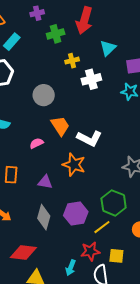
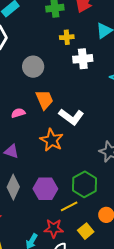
purple triangle: (45, 182) -> (12, 151), moved
yellow square: (116, 256) -> (86, 231), moved, turned 35

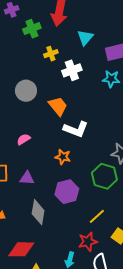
orange trapezoid: (44, 100) -> (58, 106), moved
orange star: (52, 140) -> (63, 157), size x0.7
green hexagon: (84, 184) -> (104, 176), moved
purple hexagon: (45, 189) -> (67, 192), moved

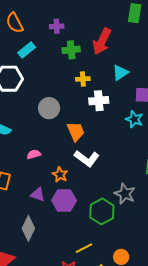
orange star: (63, 157) -> (60, 175), moved
purple triangle: (27, 178) -> (38, 194), moved
purple hexagon: (67, 192) -> (64, 201), moved

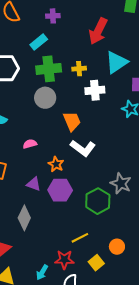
cyan rectangle: (27, 50) -> (39, 42), moved
green cross: (71, 50) -> (49, 69), moved, size x1.4
cyan triangle: (120, 73) -> (116, 62), size x1.4

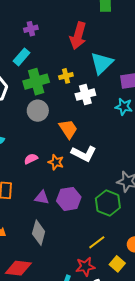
orange star: (56, 164) -> (56, 162), moved

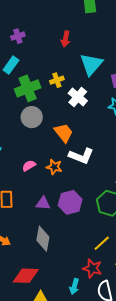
red arrow: (78, 36) -> (65, 39), size x0.6
white cross: (85, 95) -> (78, 97), turned -30
red star: (85, 267) -> (92, 268), turned 30

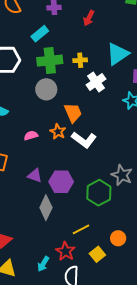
red arrow: (65, 39) -> (89, 18), moved
orange star: (54, 167) -> (58, 132), moved
gray diamond: (43, 239) -> (46, 208), moved

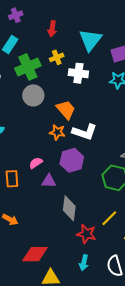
red arrow: (89, 18) -> (52, 29), moved
white cross: (96, 82) -> (78, 73), turned -30
pink semicircle: (31, 136) -> (36, 163), moved
purple hexagon: (61, 182) -> (72, 160), moved
red star: (65, 251) -> (86, 234), moved

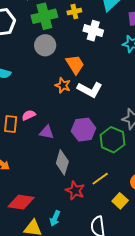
purple hexagon: (72, 160) -> (84, 130), moved
pink semicircle: (36, 163) -> (29, 115), moved
cyan arrow: (84, 263) -> (55, 218), moved

